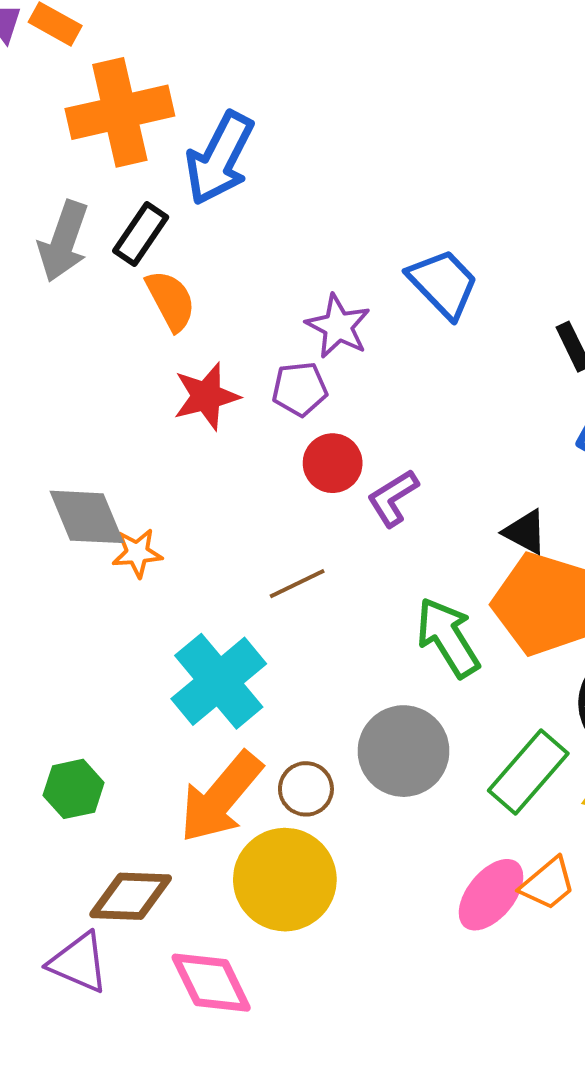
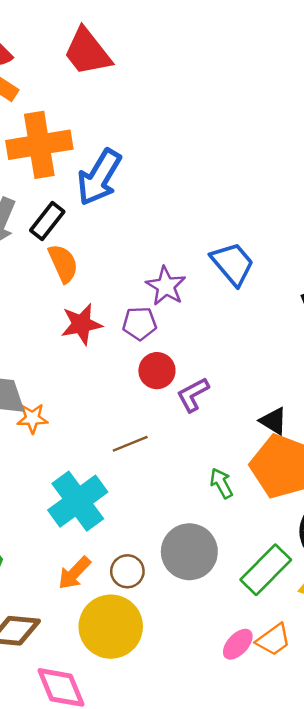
green arrow: (448, 638) -> (221, 483), size x0.6
orange arrow: (221, 797) -> (74, 573), size x0.6
pink ellipse: (491, 895) -> (238, 644), size x0.7

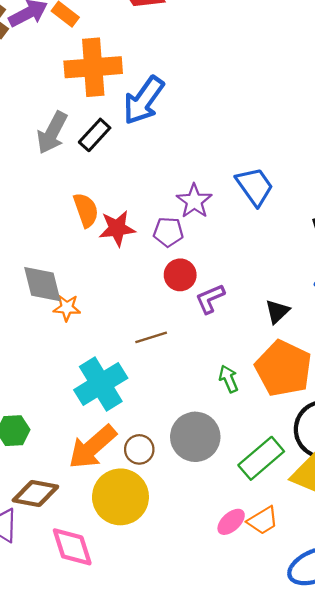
orange semicircle: (63, 263) -> (86, 210), moved
black triangle: (274, 421) -> (277, 311), moved, turned 40
orange arrow: (74, 573) -> (92, 447), size x1.6

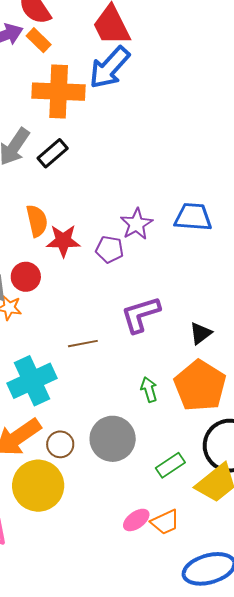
blue arrow: (144, 100) -> (109, 68), moved
blue trapezoid: (255, 186) -> (193, 217), turned -57
red circle: (180, 275) -> (26, 277), moved
purple L-shape: (210, 299) -> (141, 315), size x1.4
green rectangle: (261, 458) -> (170, 465), size x0.7

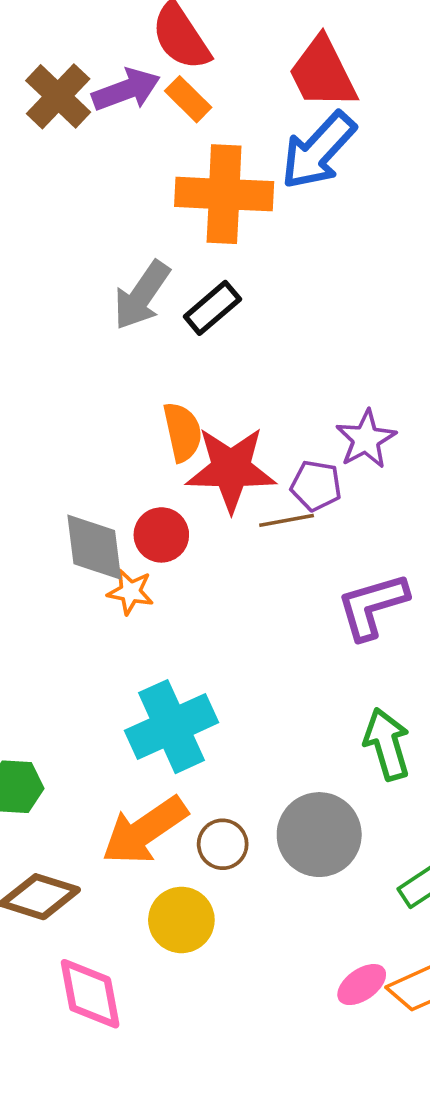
red star: (63, 241) -> (231, 469), size x1.4
brown line: (83, 344) -> (287, 520), moved
green arrow: (149, 389) -> (387, 744), size x1.5
yellow circle: (38, 486) -> (181, 920), size x0.7

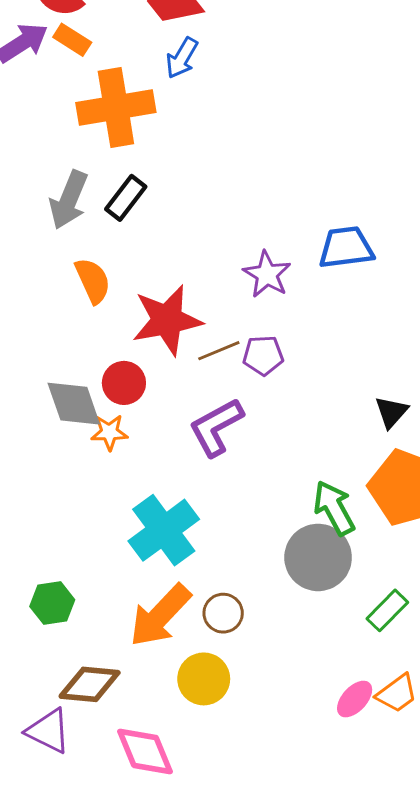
blue arrow: (318, 151) -> (182, 58), size x0.6
orange semicircle: (183, 432) -> (93, 281), moved
purple pentagon: (316, 486) -> (263, 355), moved
purple L-shape: (372, 606) -> (216, 427), moved
gray circle: (319, 835) -> (318, 557), moved

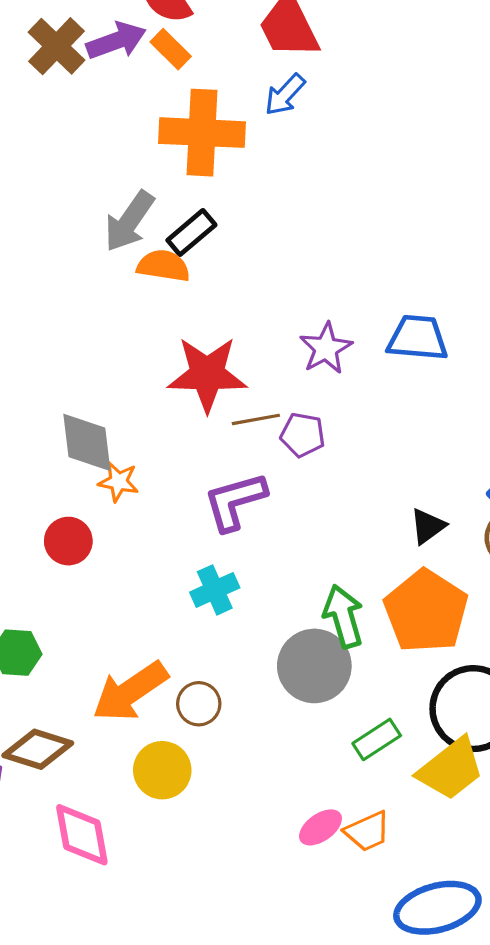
orange semicircle: (93, 281) -> (163, 266), moved, turned -69
red circle: (124, 383) -> (68, 541), moved
cyan cross: (164, 530) -> (215, 590), moved, size x0.6

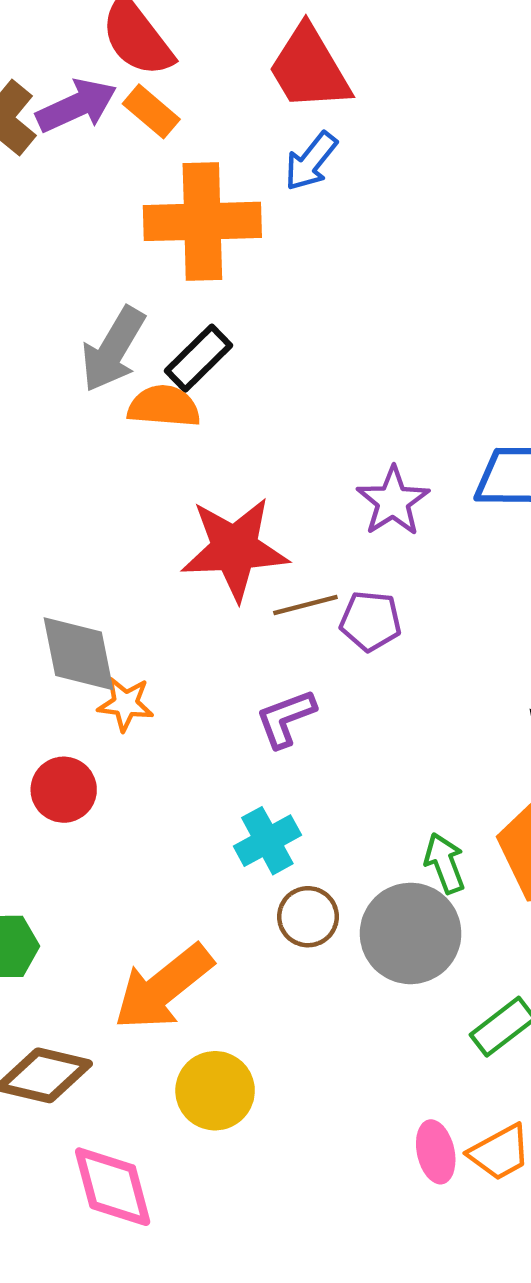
purple L-shape: (235, 501) -> (286, 718), size x0.7
green arrow: (343, 616) -> (445, 863), size x0.7
brown circle: (199, 704) -> (308, 917), moved
pink ellipse: (320, 827) -> (436, 1152), turned -63

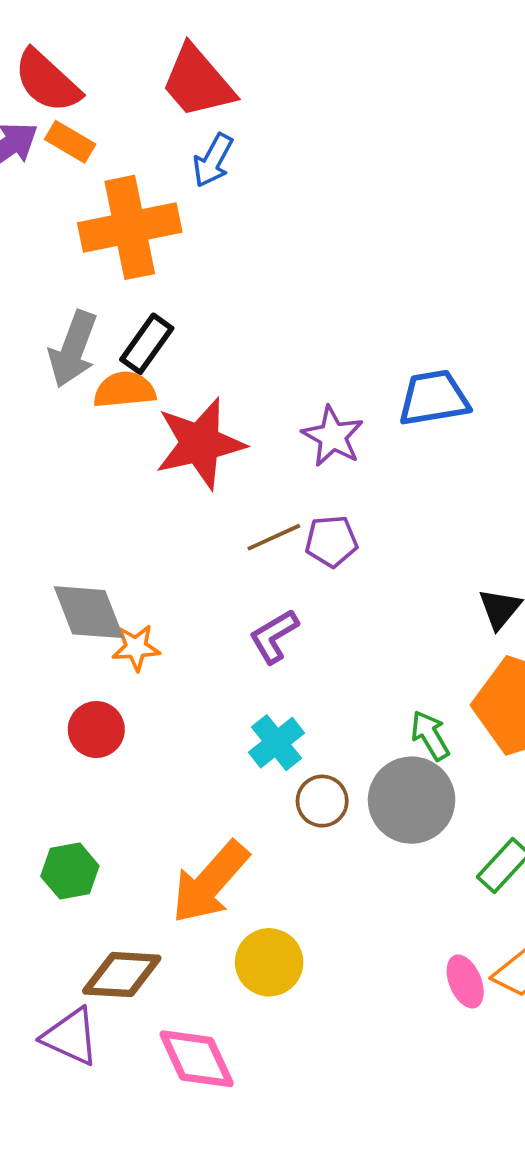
red star: (235, 549) -> (200, 443), moved

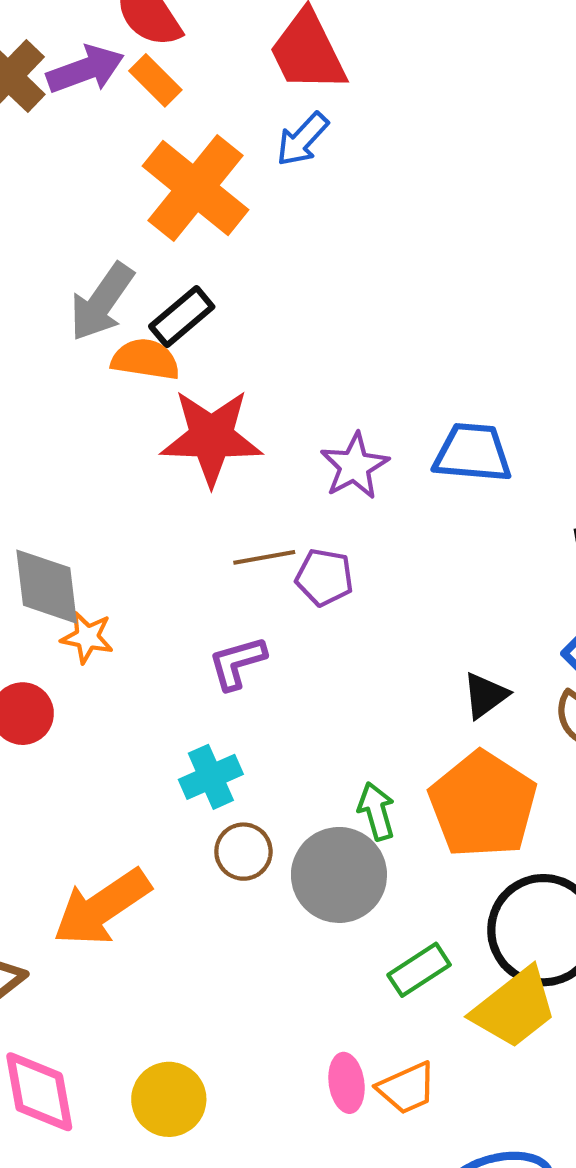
orange cross: (130, 227) -> (196, 188), turned 36
yellow circle: (269, 962) -> (169, 1099), moved

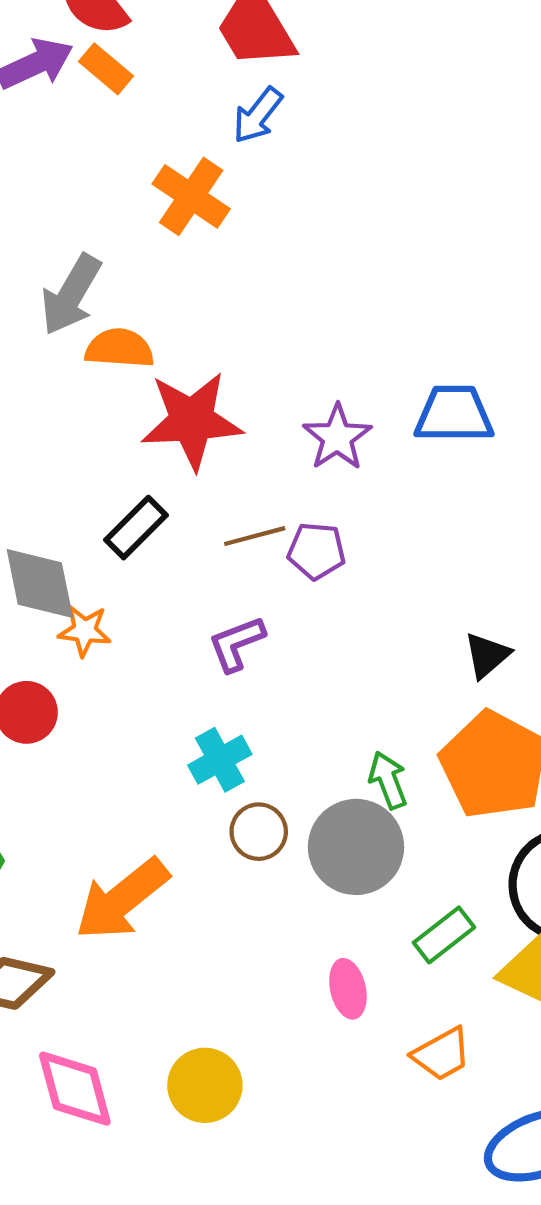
orange cross: (196, 188) -> (191, 196), moved, size x0.7
black rectangle: (182, 317) -> (136, 528), moved
pink ellipse: (347, 1083) -> (348, 989), moved

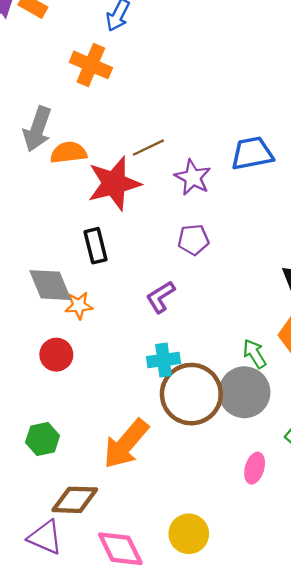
black rectangle: (136, 528) -> (95, 246), turned -48
brown line: (255, 536) -> (148, 148), moved
cyan cross: (220, 760) -> (163, 360), turned 32
brown circle: (259, 832) -> (191, 394), size x2.0
pink ellipse: (348, 989) -> (255, 468), turned 40

